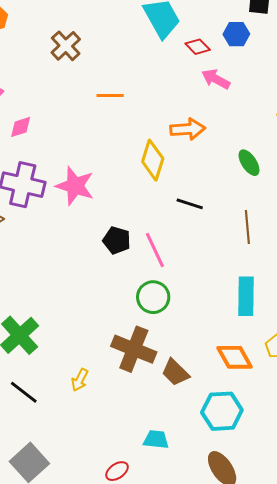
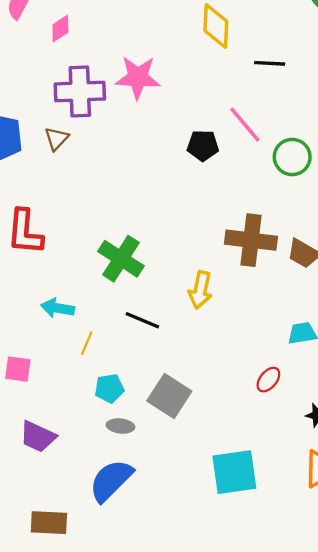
black pentagon: (117, 240) -> (203, 145), moved
green circle: (153, 297) -> (292, 157), moved
yellow arrow: (80, 380) -> (200, 290), size x1.4

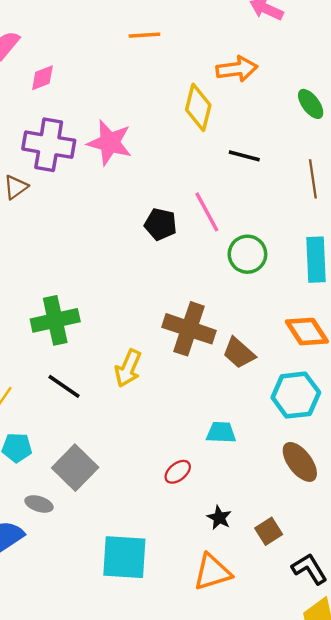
green cross: (121, 259) -> (55, 320), turned 33
gray ellipse: (120, 426) -> (39, 504), moved

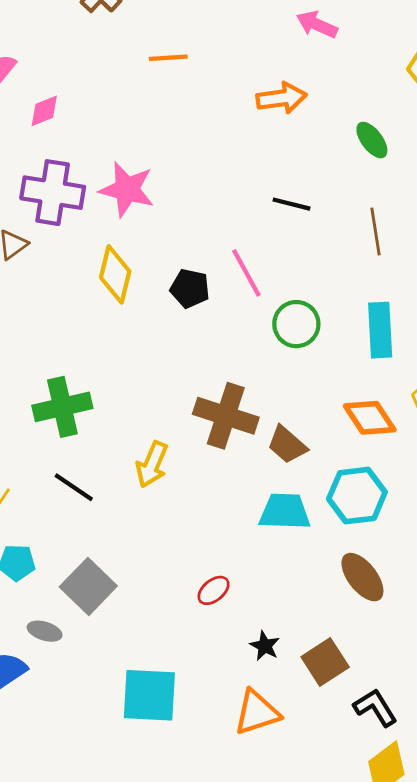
yellow diamond: (198, 107) -> (115, 274), moved
cyan trapezoid: (221, 432) -> (285, 512), moved, size x1.4
brown square: (269, 531) -> (325, 662), size x1.4

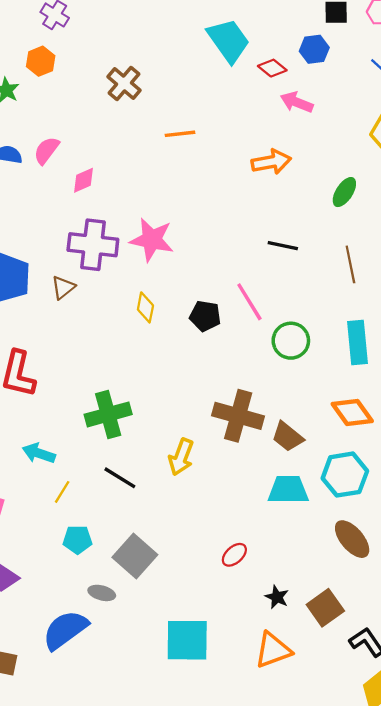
green ellipse: (372, 140) -> (344, 192), turned 72
yellow diamond: (115, 274) -> (145, 307), size x0.7

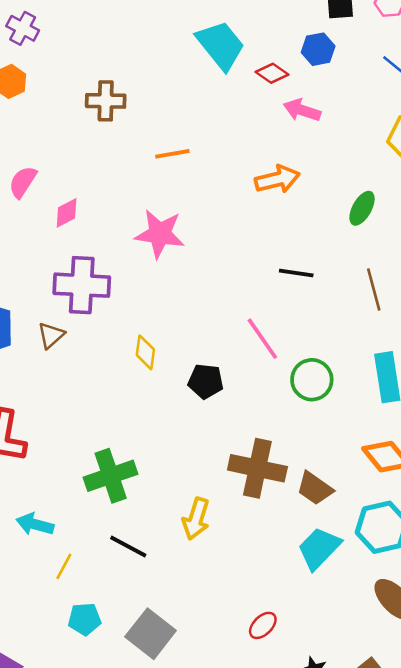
brown cross: (124, 83) -> (106, 101), turned -36
pink star: (152, 240) -> (160, 234), moved
black pentagon: (205, 316) -> (206, 381), moved
cyan trapezoid: (288, 490) -> (319, 548), turned -42

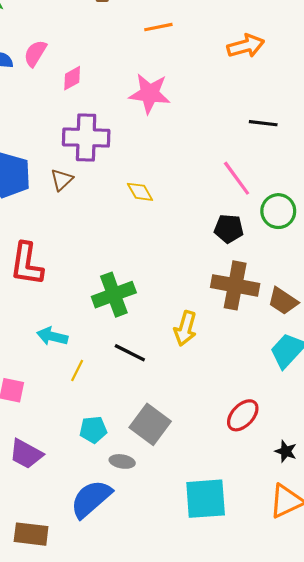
yellow diamond: (145, 352) -> (140, 192), turned -36
black pentagon: (206, 381) -> (229, 229), moved
cyan pentagon: (85, 619) -> (93, 430), moved
red ellipse: (263, 625) -> (243, 415), size x1.4

